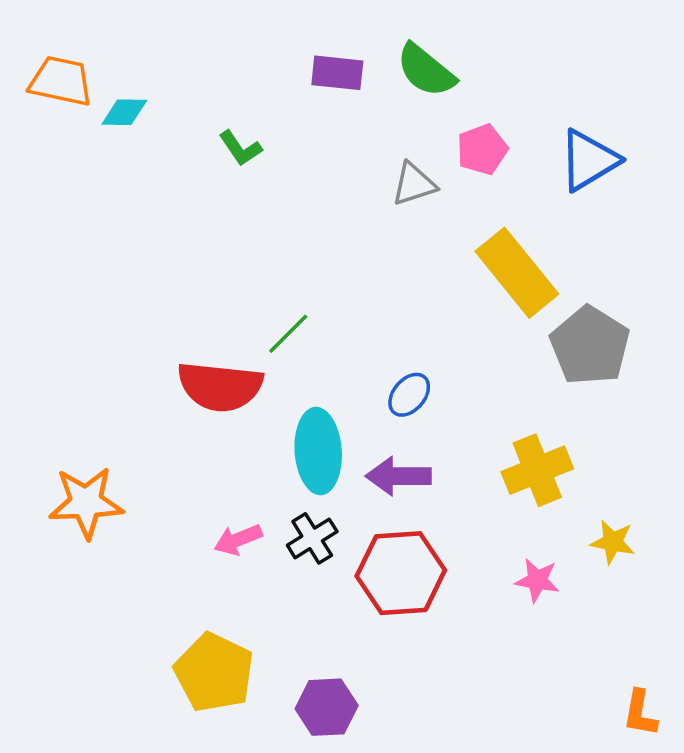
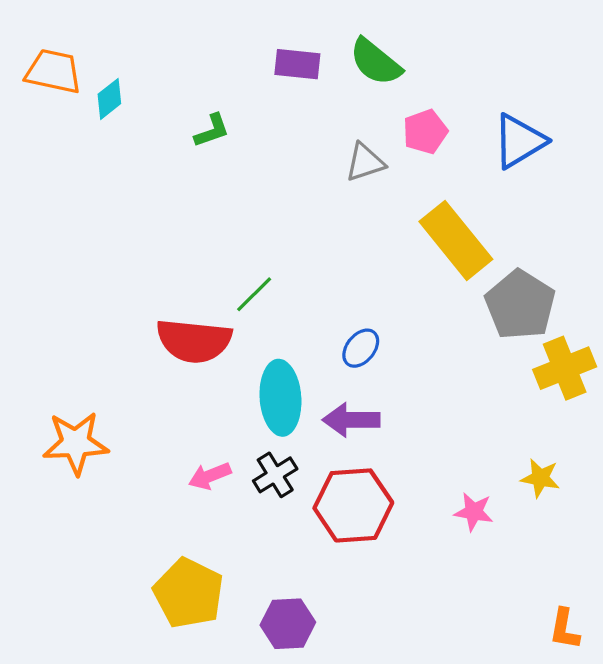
cyan diamond: (124, 112) -> (109, 99), turned -39
green L-shape: (240, 148) -> (212, 131), turned -75
yellow cross: (537, 470) -> (565, 368), moved

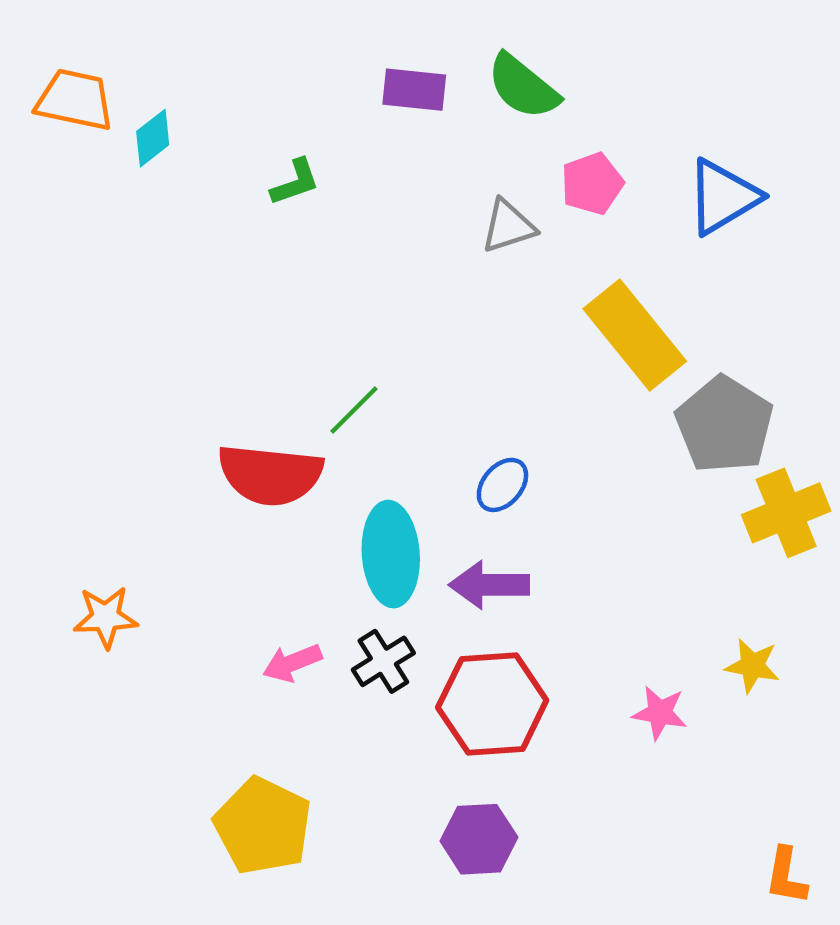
orange star: (76, 443) -> (106, 617), size x0.7
purple hexagon: (288, 624) -> (479, 839), moved

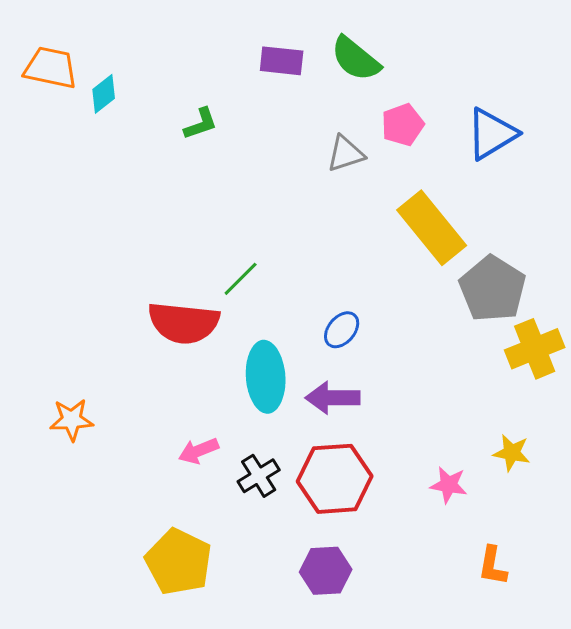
black cross: (383, 661) -> (259, 476), moved
orange L-shape: (786, 876) -> (493, 566), moved

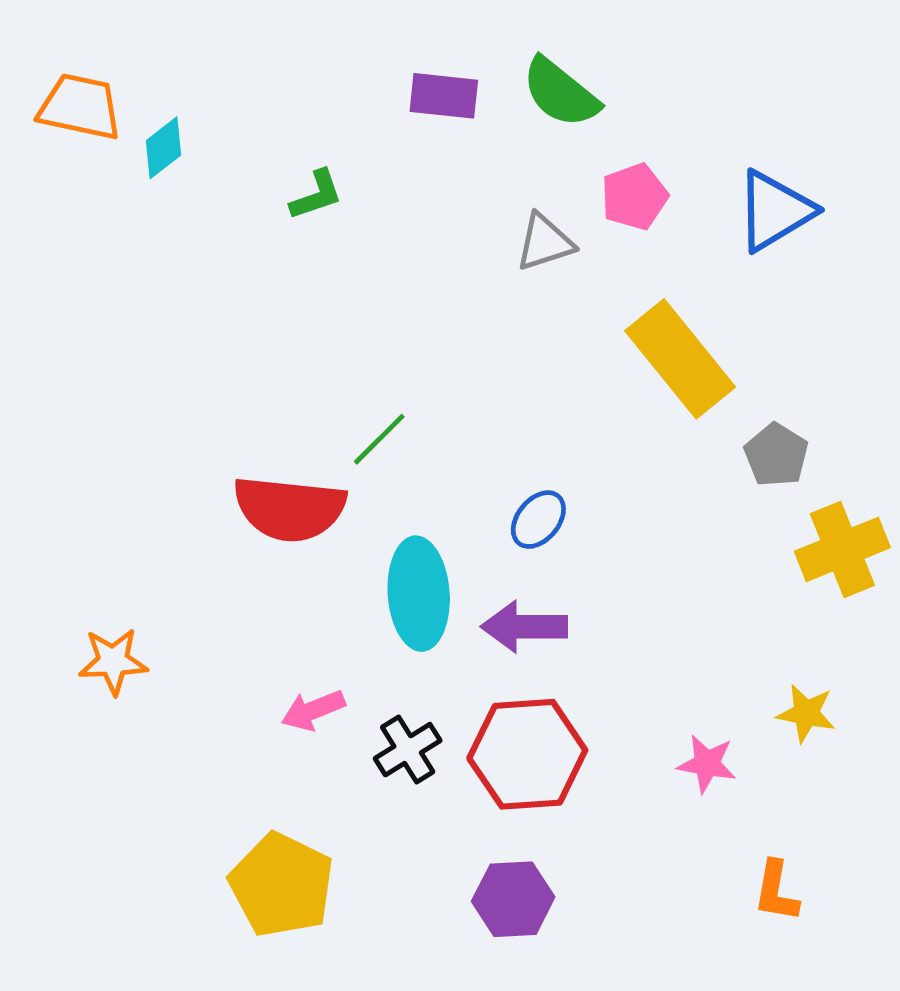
gray pentagon: (493, 289) -> (776, 455), size x0.6

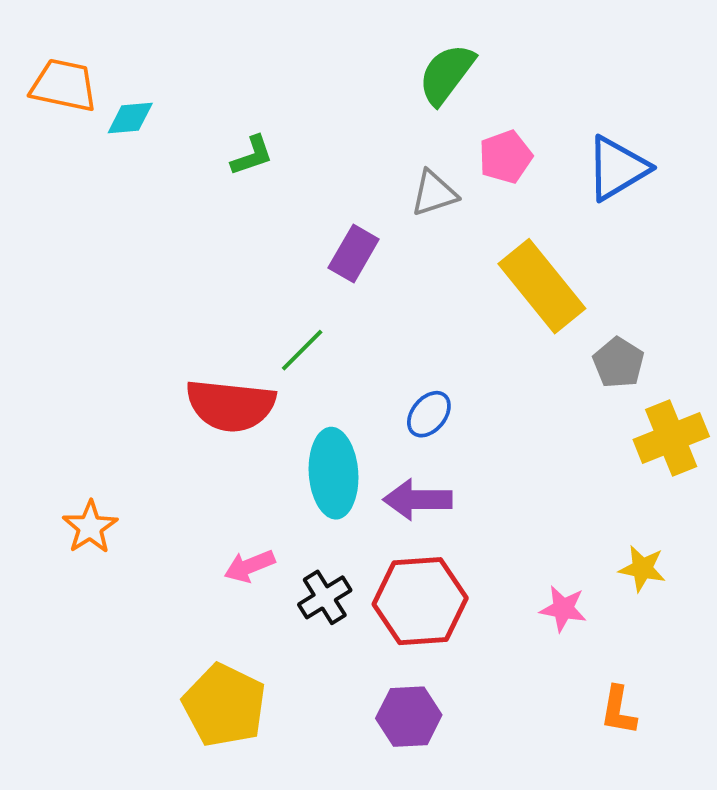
green semicircle: (560, 93) -> (446, 74), turned 88
purple rectangle: (444, 96) -> (354, 254), moved, turned -66
cyan diamond: (163, 148) -> (130, 118), turned 33
orange star: (113, 661) -> (90, 527), turned -30

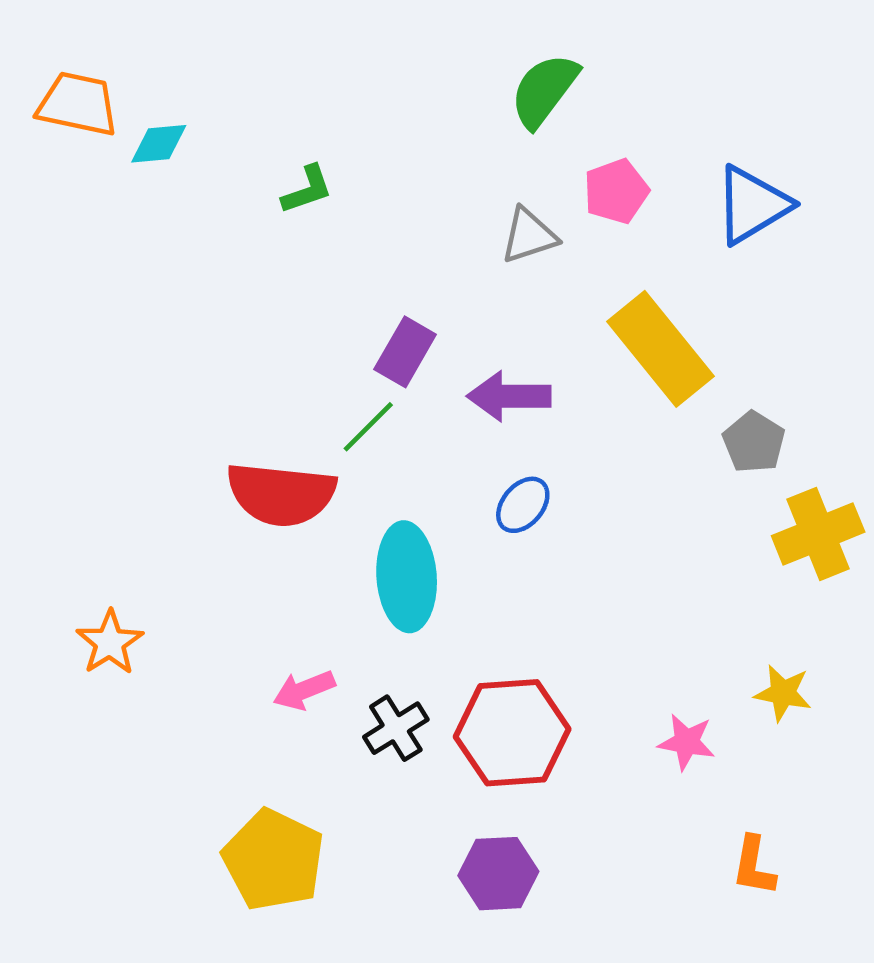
purple rectangle: (354, 254) -> (405, 352), moved
purple arrow: (418, 500) -> (509, 396), moved

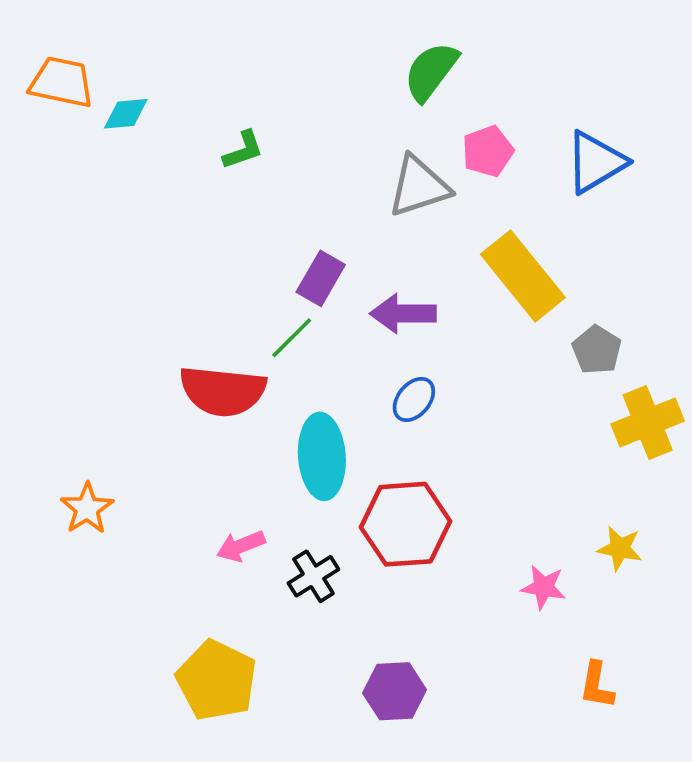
gray triangle: (529, 236) -> (419, 186), size x1.4
red hexagon: (512, 733) -> (405, 524), moved

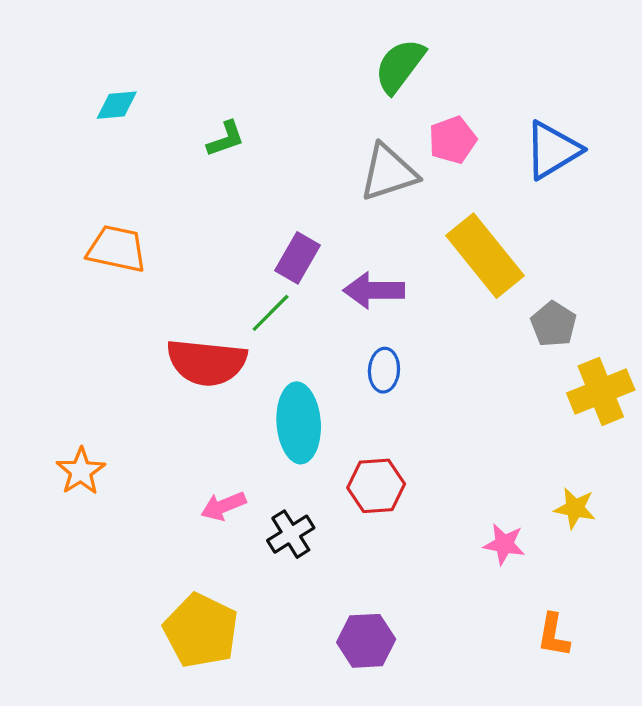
orange trapezoid: (62, 82) -> (117, 249), moved
blue ellipse: (414, 399) -> (384, 370), turned -36
red hexagon: (405, 524) -> (376, 486), size x0.7

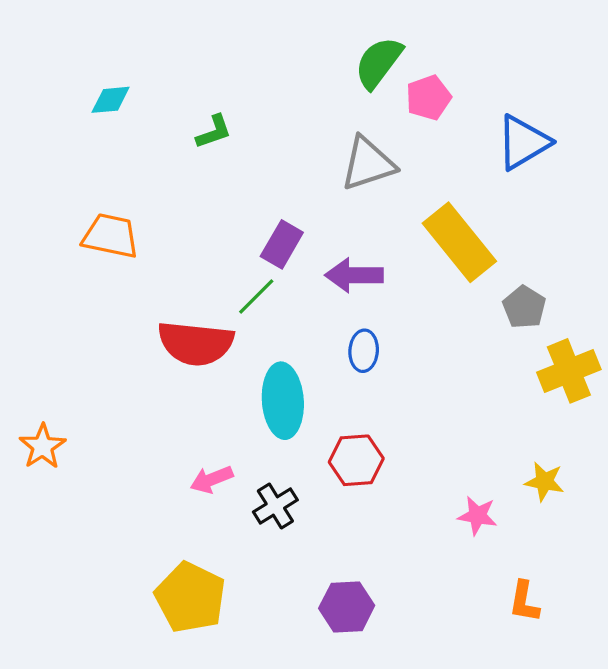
pink pentagon: (452, 140) -> (429, 98), moved
orange star: (81, 471) -> (43, 446), moved

